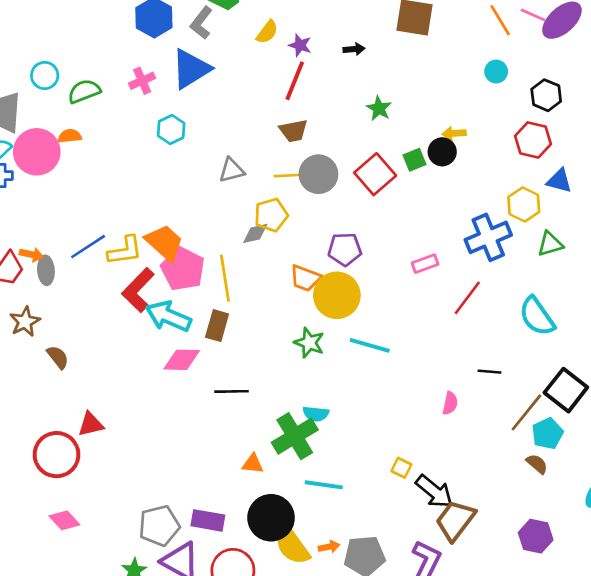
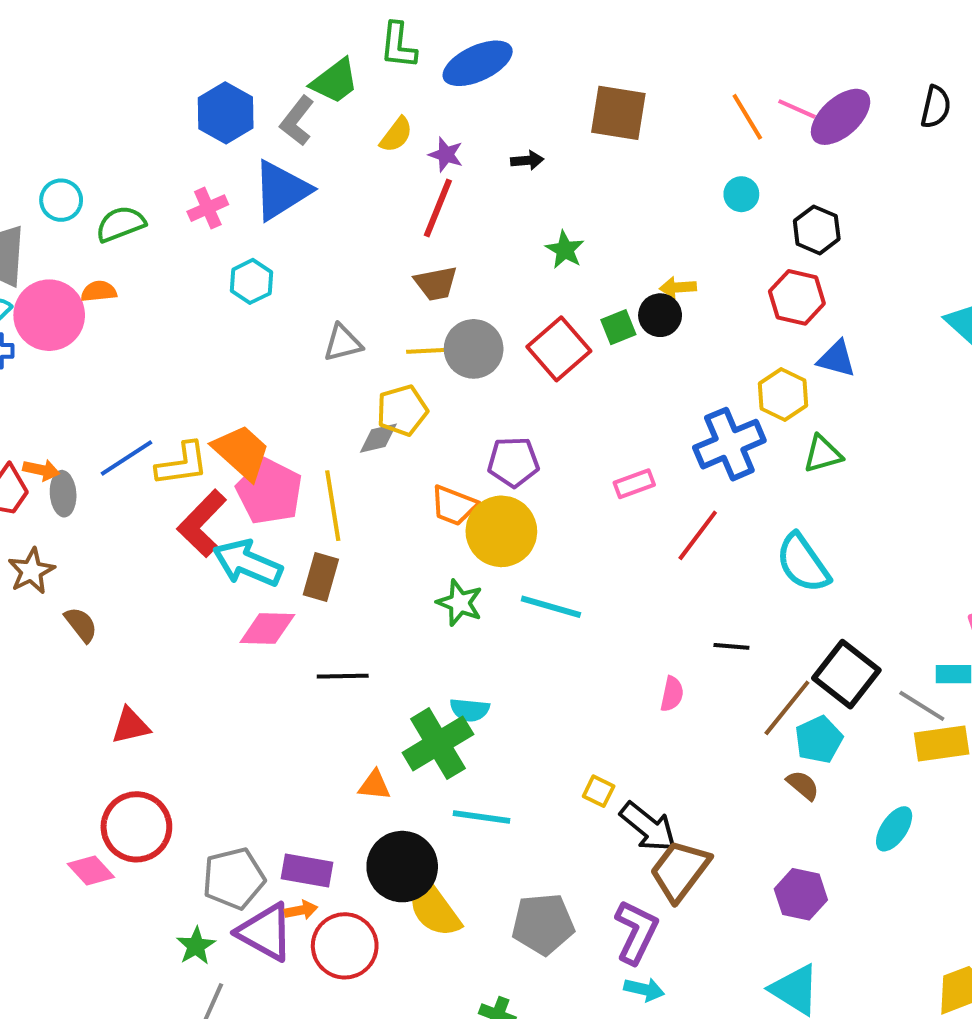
red circle: (56, 455) -> (136, 827), moved
orange arrow: (329, 547) -> (301, 910), moved

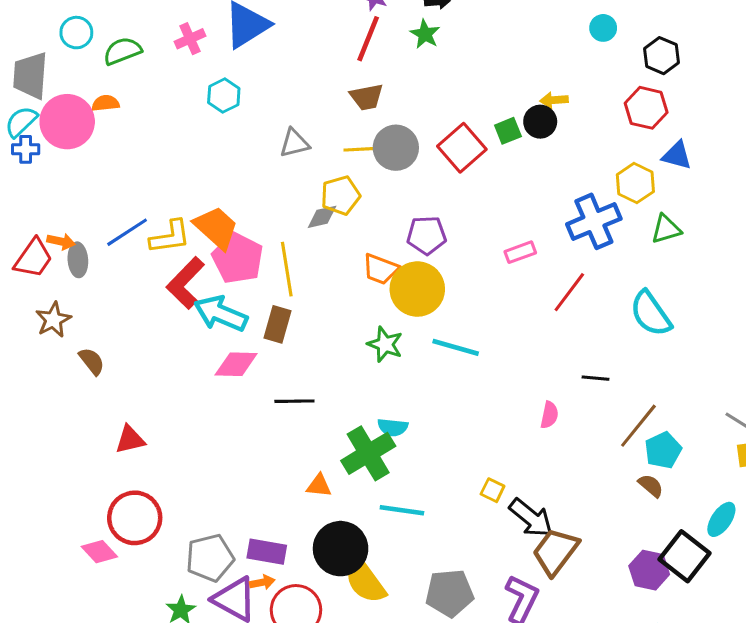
green star: (565, 250) -> (425, 34), moved
black square: (846, 674) -> (685, 556), moved

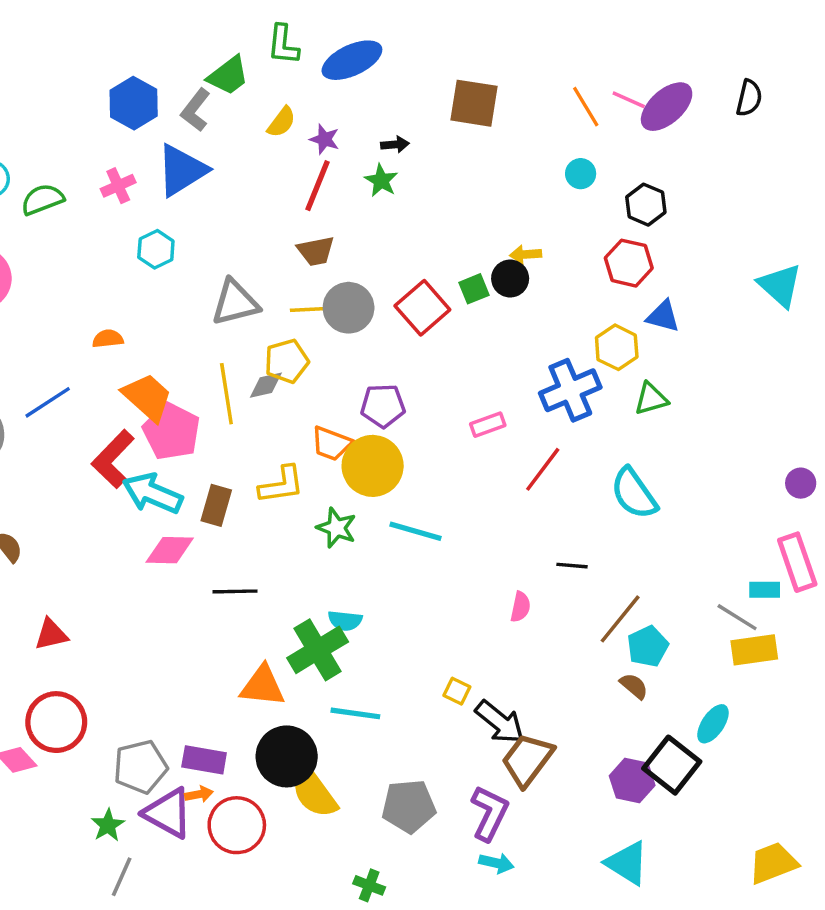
orange semicircle: (106, 103) -> (108, 339), moved
gray triangle: (294, 143) -> (235, 303), size x1.4
yellow L-shape: (170, 237) -> (281, 485), moved
yellow line: (287, 269) -> (226, 394), moved
orange triangle: (319, 486) -> (263, 686), size x1.6

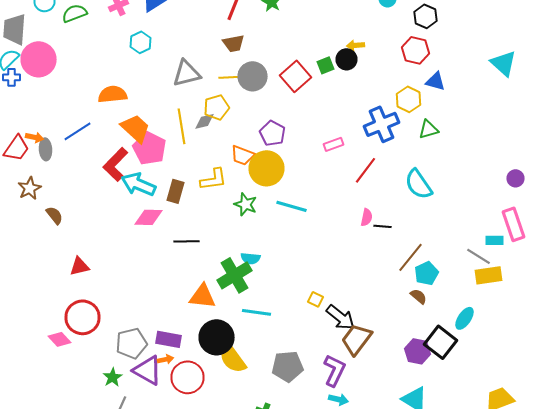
orange semicircle: (108, 339) -> (112, 94), size x1.6
purple pentagon: (383, 406) -> (272, 133), turned 30
pink semicircle: (520, 607) -> (366, 217), moved

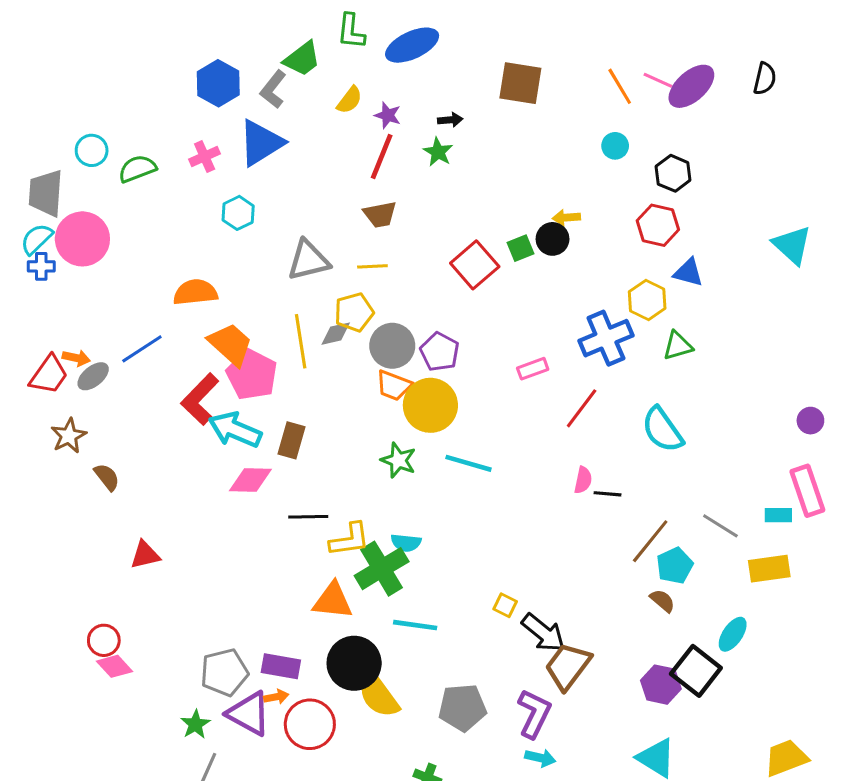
gray circle: (252, 76) -> (392, 346), moved
gray ellipse: (46, 149) -> (93, 376), turned 55
yellow L-shape: (214, 179) -> (350, 540), moved
gray line: (478, 256) -> (720, 526), moved
red circle: (82, 317) -> (104, 640), moved, size x0.6

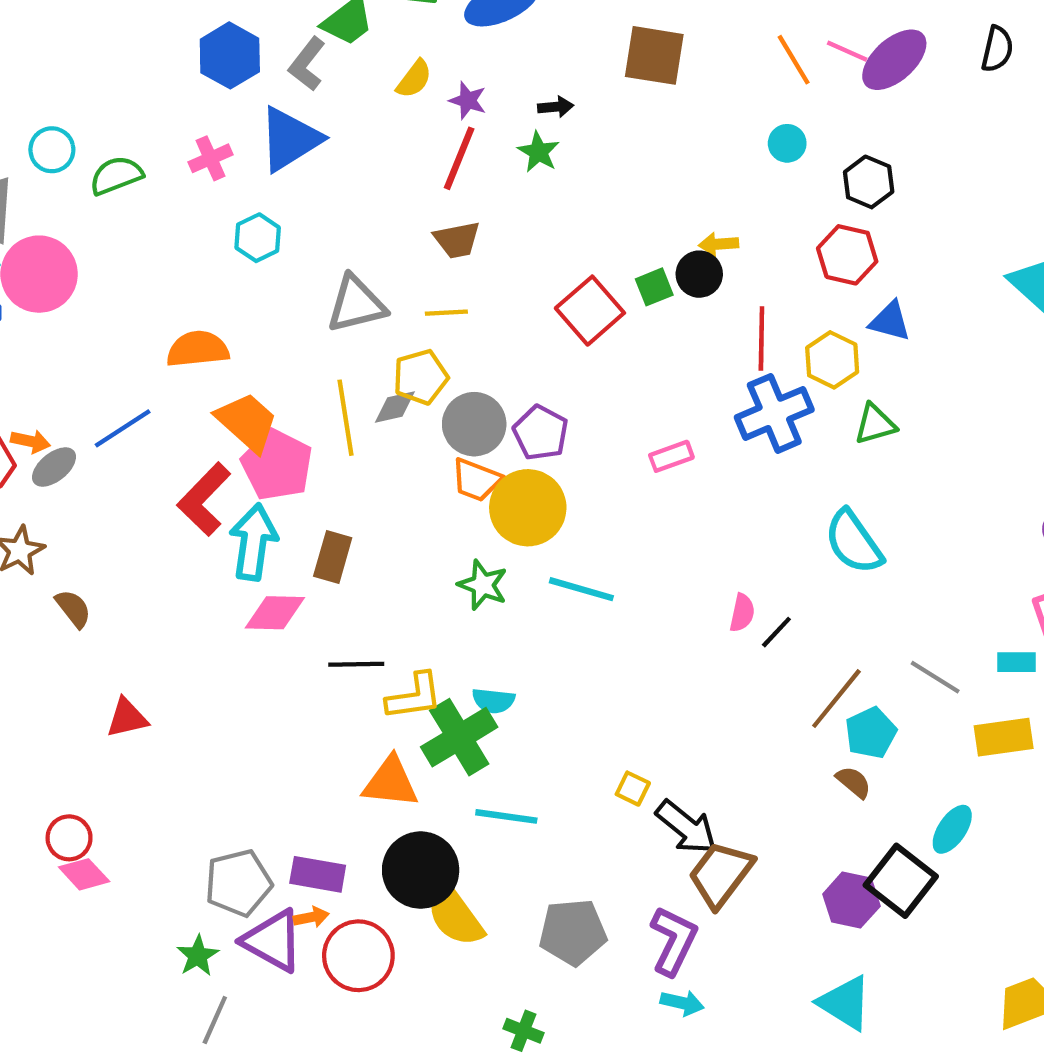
red line: (582, 408) -> (761, 338), moved, turned -36
cyan arrow: (235, 430) -> (253, 542), turned 75
black line: (607, 494) -> (776, 632), turned -52

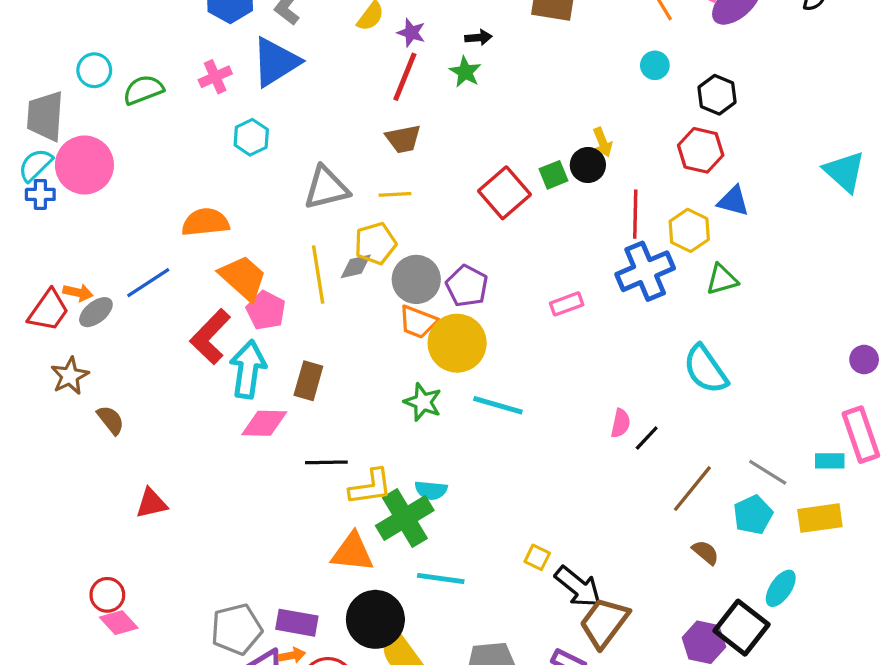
yellow arrow: (719, 244) -> (603, 142), turned -108
pink pentagon: (277, 465) -> (266, 310), size x0.7
cyan pentagon: (871, 733) -> (753, 515), moved

